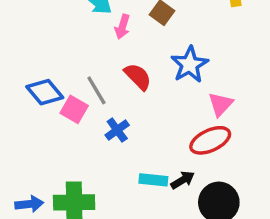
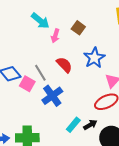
blue cross: (117, 130) -> (52, 96), size x1.5
cyan rectangle: (153, 180) -> (73, 125), turned -56

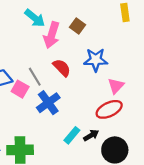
pink arrow: (55, 36) -> (52, 35), size x1.6
blue star: (94, 58) -> (96, 60), turned 30

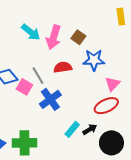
cyan arrow: (35, 18) -> (31, 32), moved
brown square: (78, 26) -> (78, 37), moved
red semicircle: (62, 68) -> (63, 67), turned -54

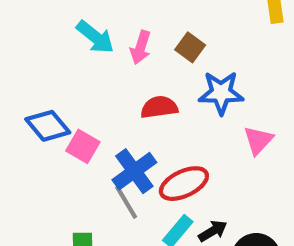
pink arrow: (53, 37) -> (141, 47), size x0.7
gray line: (38, 76) -> (126, 202), moved
red ellipse: (106, 106) -> (184, 184), moved

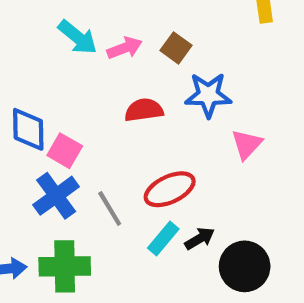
pink arrow: (141, 47) -> (125, 48), turned -128
blue diamond: (48, 126) -> (28, 129), turned 39
blue cross: (134, 171) -> (56, 196), moved

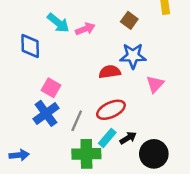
brown square: (176, 48) -> (129, 20), moved
red semicircle: (144, 110) -> (110, 72), moved
blue diamond: (28, 129) -> (30, 46), moved
gray line: (110, 209) -> (77, 121), turned 55
green cross: (65, 266) -> (86, 154), moved

